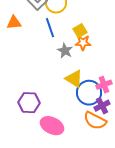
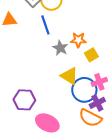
yellow square: (80, 31) -> (91, 55), moved

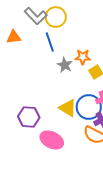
yellow triangle: (69, 76) -> (68, 108), moved

